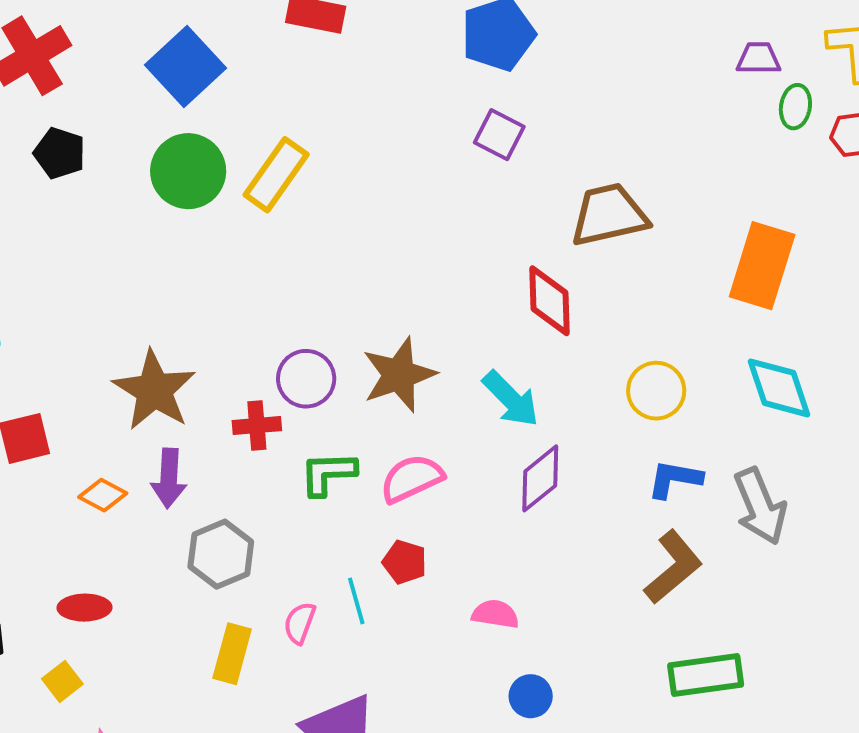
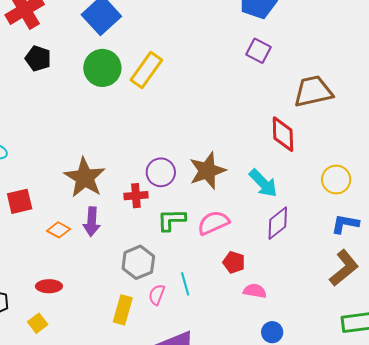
gray hexagon: (221, 554) -> (138, 262), moved
red pentagon: (405, 562) -> (234, 262), moved

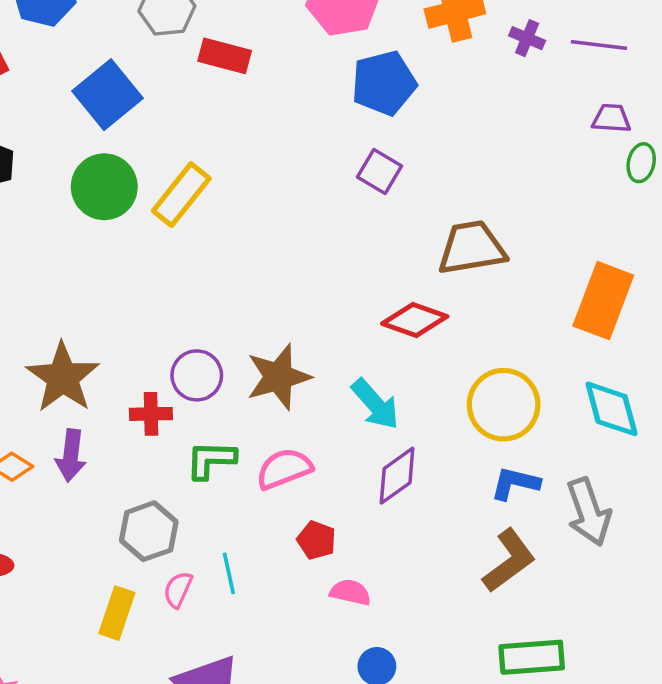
red diamond: (283, 134) -> (415, 320), turned -72
yellow circle: (336, 180) -> (504, 405), size x1.4

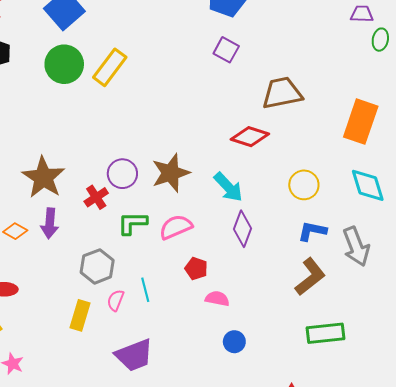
yellow circle: (504, 405) -> (304, 185), size x0.7
red cross: (151, 414) -> (96, 197), turned -30
purple diamond: (397, 476) -> (242, 229), turned -32

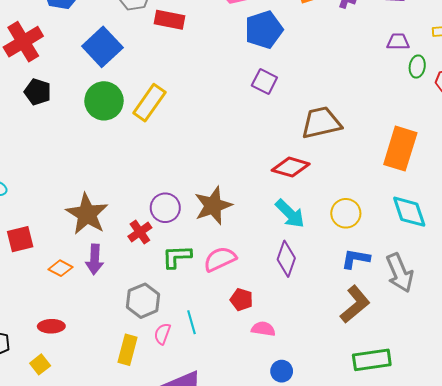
cyan arrow: (228, 187) -> (290, 214), moved

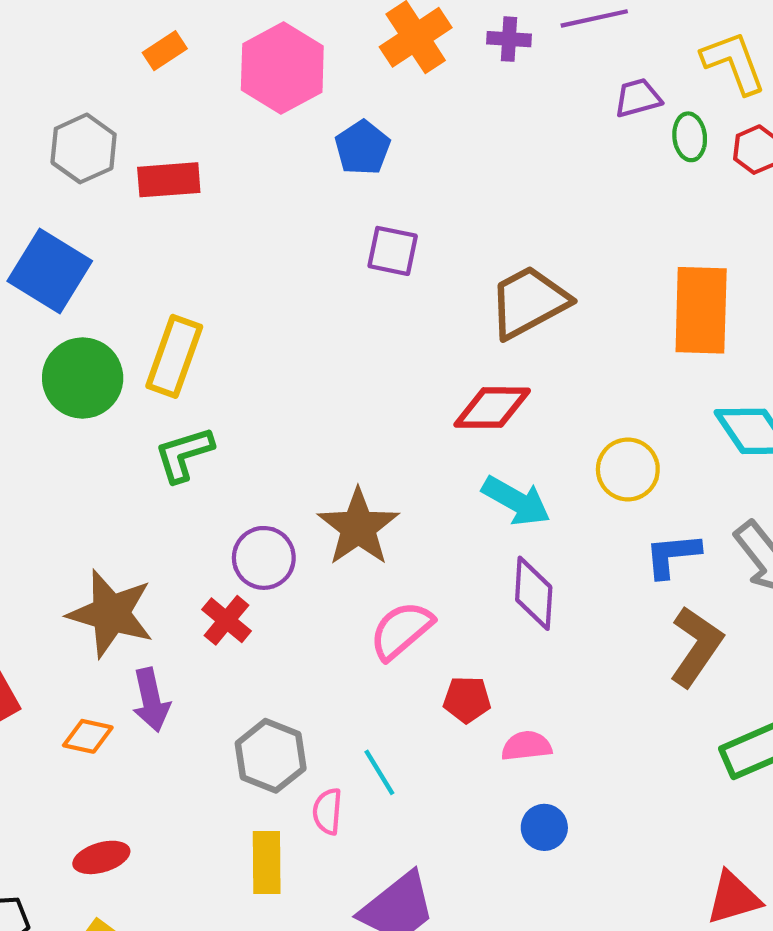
blue pentagon: (264, 30) -> (363, 148), size x0.7
green L-shape: (177, 257) -> (184, 454), moved
blue circle: (282, 371) -> (544, 827), moved

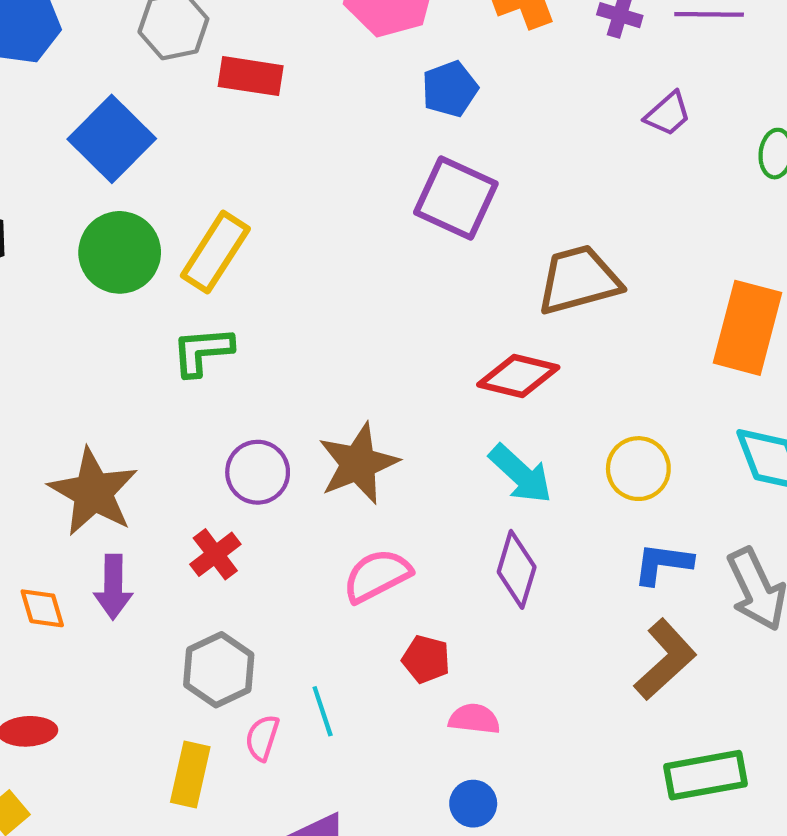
purple trapezoid: (638, 98) -> (668, 114), moved, turned 141
purple square: (393, 251) -> (456, 198), size x1.5
red cross: (227, 620) -> (215, 554), moved
orange diamond: (88, 736) -> (42, 608), turned 48

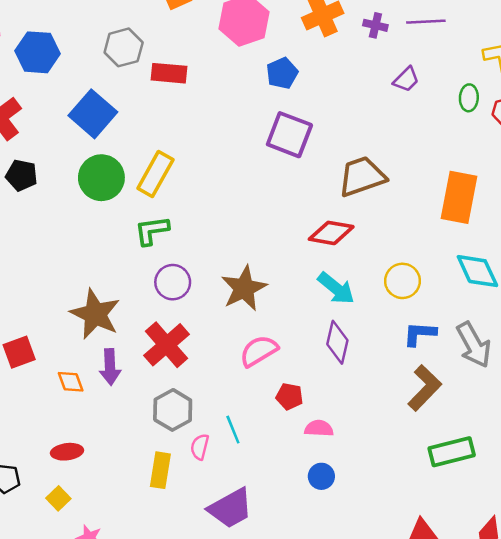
purple circle: (258, 472) -> (173, 282), moved
red cross: (215, 554) -> (167, 345), size x1.6

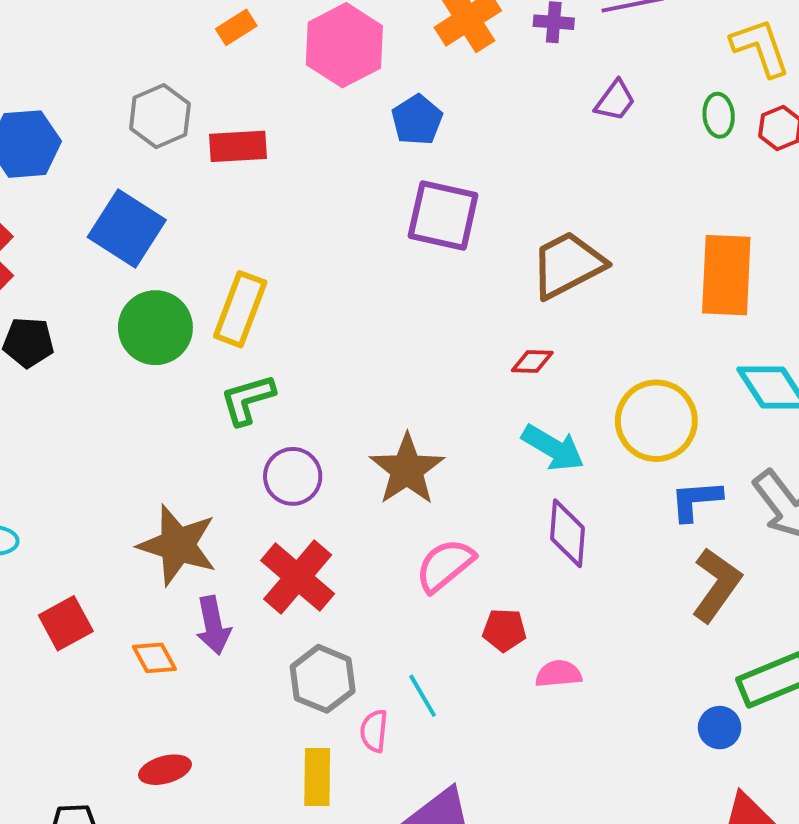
red diamond: (331, 233) -> (532, 361), size x0.6
yellow circle: (402, 281) -> (656, 421), size x1.4
blue circle: (321, 476) -> (720, 728), moved

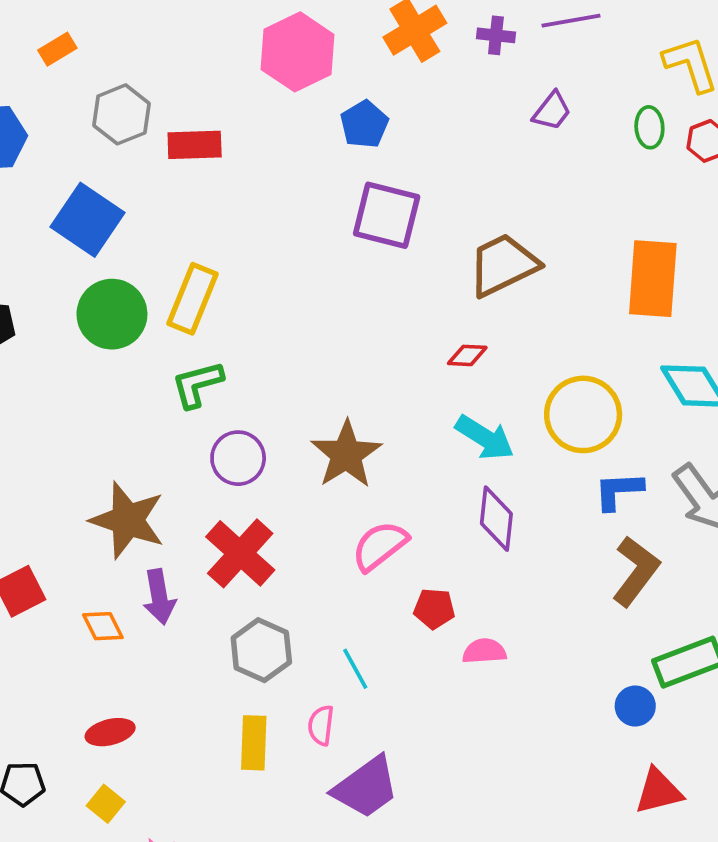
orange rectangle: (236, 27) -> (57, 49), moved
pink semicircle: (374, 731) -> (321, 725), moved

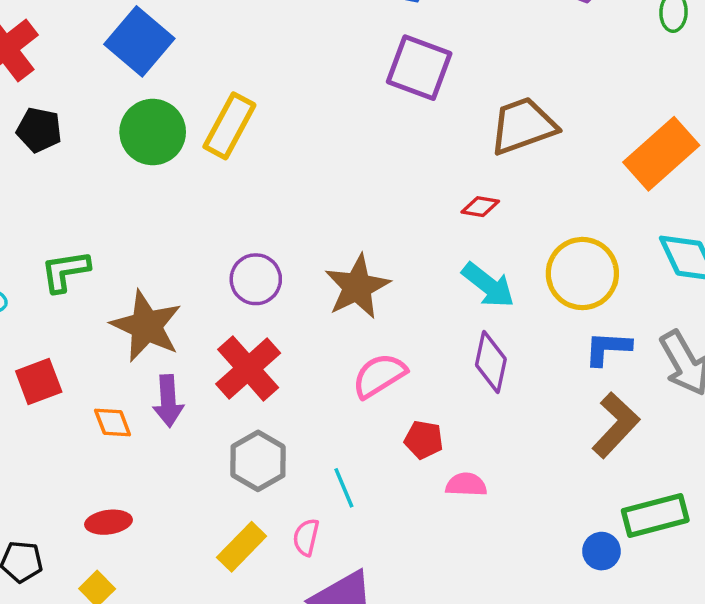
orange rectangle: (653, 279) -> (661, 154), turned 38
green L-shape: (197, 384) -> (65, 271), moved
yellow rectangle: (254, 743) -> (242, 547), turned 36

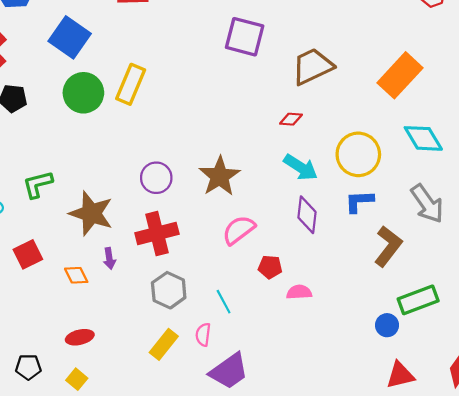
blue L-shape: (608, 348) -> (359, 201), moved
red cross: (248, 368) -> (157, 233), turned 33
purple arrow: (168, 401) -> (109, 258), size x0.7

